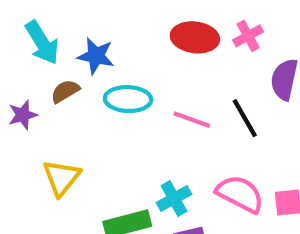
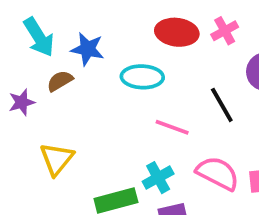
cyan ellipse: (128, 99) -> (142, 77), moved
pink line: (192, 120) -> (172, 127), moved

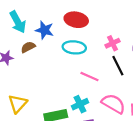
pink cross: (225, 31) -> (113, 43), moved
red ellipse: (177, 32) -> (76, 20), moved
yellow triangle: (57, 159) -> (18, 104), moved

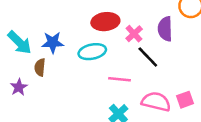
red ellipse: (76, 20) -> (105, 22), moved
brown semicircle: (28, 47) -> (40, 67), turned -40

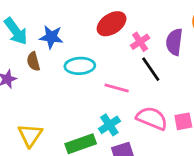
red ellipse: (105, 22) -> (112, 24), turned -36
cyan ellipse: (92, 52) -> (80, 66), moved
brown semicircle: (40, 67) -> (33, 61), turned -30

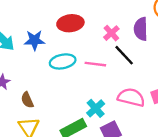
red ellipse: (112, 24) -> (70, 23), moved, turned 35
brown semicircle: (33, 61) -> (27, 100), moved
pink line: (117, 88) -> (95, 64), moved

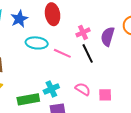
red ellipse: (70, 23) -> (53, 14), turned 70
blue star: (34, 40) -> (19, 19), turned 30
pink semicircle: (131, 97) -> (83, 89), size x0.7

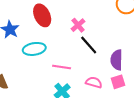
purple semicircle: (108, 36) -> (117, 60), moved
pink line: (62, 53) -> (62, 67), moved

